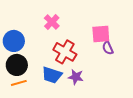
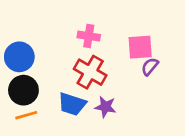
pink cross: (52, 22) -> (89, 36), moved, turned -35
purple semicircle: (108, 48) -> (150, 67), turned 64

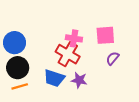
pink cross: (89, 36) -> (74, 38), moved
purple semicircle: (150, 67) -> (113, 58), moved

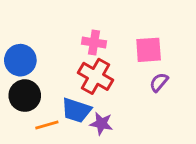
pink cross: (74, 38) -> (94, 42), moved
purple star: (79, 80) -> (101, 124), moved
orange line: (20, 86) -> (47, 125), moved

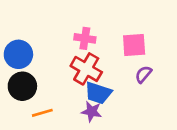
blue trapezoid: (76, 110) -> (98, 93), moved

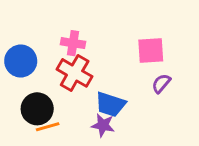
pink cross: (85, 38) -> (73, 43), moved
red cross: (86, 69) -> (75, 73), moved
black circle: (22, 86) -> (37, 109), moved

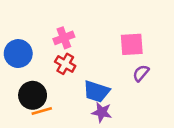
pink cross: (73, 43) -> (64, 38), turned -30
red cross: (75, 73) -> (65, 64), size x0.7
purple star: (103, 125) -> (102, 112), moved

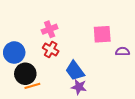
blue circle: (18, 54) -> (14, 53), moved
purple semicircle: (141, 73) -> (122, 51), moved, turned 48
blue trapezoid: (97, 91) -> (75, 71), turned 35

